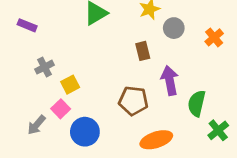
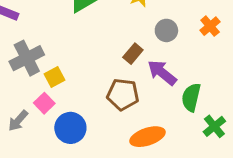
gray circle: (174, 28) -> (166, 30), moved
brown rectangle: (143, 51) -> (133, 54), moved, turned 54
gray cross: (45, 67) -> (27, 58), size x1.6
purple arrow: (170, 81) -> (162, 73), turned -40

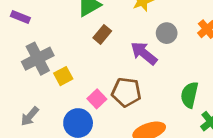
brown rectangle: (133, 54) -> (102, 34), moved
purple arrow: (162, 73) -> (144, 53), moved
pink square: (44, 103) -> (97, 99), moved

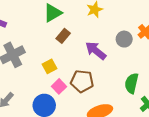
gray circle: (167, 33) -> (124, 39), moved
yellow square: (63, 76) -> (49, 66), moved

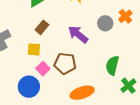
brown rectangle: (63, 36) -> (42, 27), moved
yellow square: (49, 66) -> (34, 49), turned 32

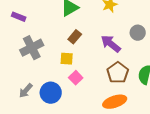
brown pentagon: (65, 64) -> (118, 73), moved, turned 30
blue circle: (29, 87) -> (51, 93), moved

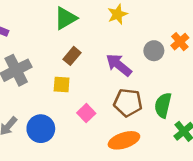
brown pentagon: (118, 73) -> (128, 103), turned -30
pink square: (76, 78) -> (86, 113), moved

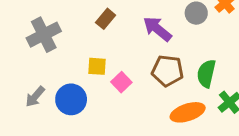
yellow square: (62, 84) -> (97, 66), moved
orange ellipse: (124, 140) -> (188, 112), moved

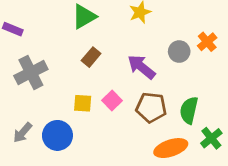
pink square: (121, 82) -> (112, 100), moved

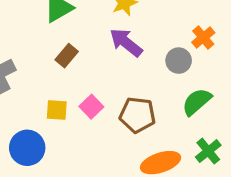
gray circle: (179, 52) -> (179, 61), moved
purple arrow: (141, 67) -> (126, 42), moved
green semicircle: (189, 110) -> (197, 102), moved, turned 36

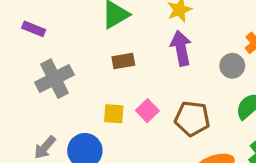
purple arrow: (126, 42) -> (181, 48), turned 40
brown rectangle: (67, 56) -> (123, 61), turned 40

